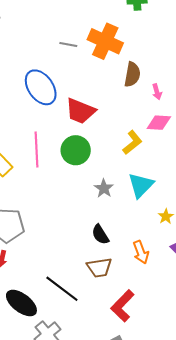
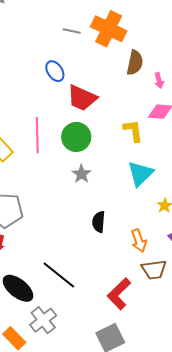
blue ellipse: (41, 87) -> (55, 71), moved, size x0.6
yellow L-shape: (132, 142) -> (133, 131), turned -60
gray star: (104, 188) -> (81, 174), moved
black semicircle: (100, 235) -> (99, 222), turned 35
brown trapezoid: (99, 268) -> (154, 270), moved

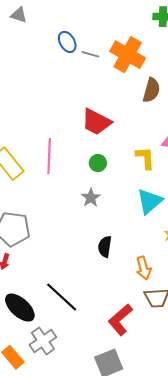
blue ellipse: (55, 71) -> (67, 42), moved
green circle: (76, 137) -> (98, 163), moved, size x0.6

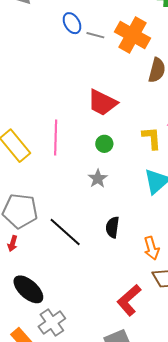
black line: (62, 297) -> (65, 232), moved

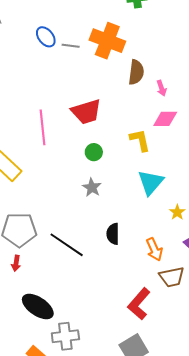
red trapezoid: (102, 103) -> (86, 112), turned -36
pink line: (56, 137) -> (43, 127), moved
gray cross: (52, 323) -> (65, 336), turned 36

